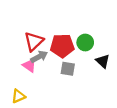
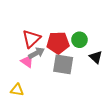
gray square: (68, 69) -> (63, 64), size x1.5
yellow triangle: (18, 96) -> (17, 90), turned 32

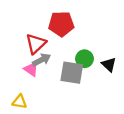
green circle: (79, 40) -> (85, 59), moved
red pentagon: (58, 43) -> (61, 24), moved

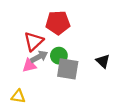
green circle: (85, 59) -> (59, 56), moved
pink triangle: (31, 69) -> (29, 66), turned -48

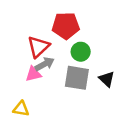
green circle: (59, 56) -> (81, 52), moved
black triangle: (103, 61) -> (107, 79), moved

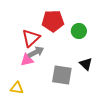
green circle: (81, 52) -> (79, 31), moved
gray square: (77, 78) -> (62, 75), moved

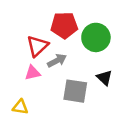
green circle: (79, 31) -> (96, 37), size x1.5
gray arrow: (36, 52) -> (57, 61), moved

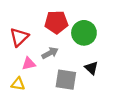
red triangle: (37, 46) -> (19, 37), moved
yellow triangle: (20, 107) -> (18, 84), moved

